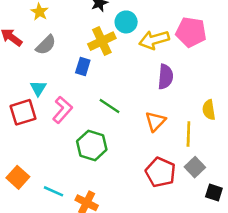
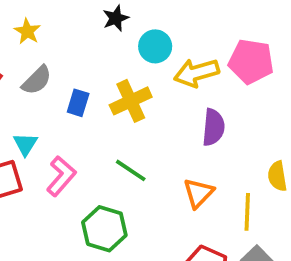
yellow cross: (102, 41) -> (131, 101), moved
blue rectangle: (83, 67) -> (78, 103), moved

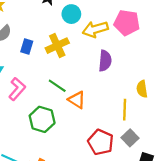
orange triangle: (198, 193) -> (77, 100), moved, turned -42

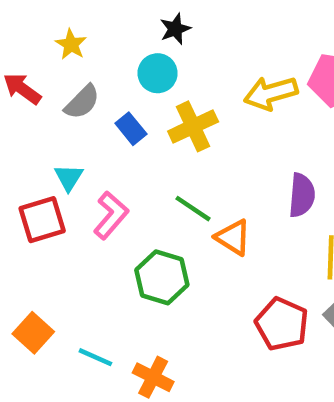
cyan circle: (71, 14) -> (158, 73), moved
blue rectangle: (27, 47) -> (131, 129), turned -56
purple semicircle: (105, 61) -> (302, 195), moved

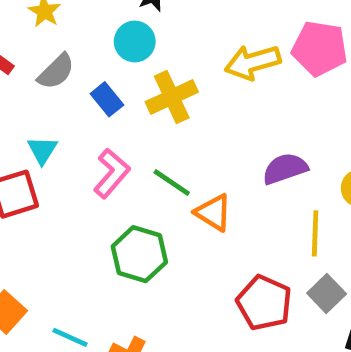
purple semicircle: (302, 195) -> (285, 169), turned -114
pink L-shape: (111, 215) -> (112, 173), moved

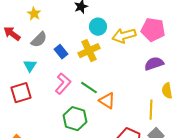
cyan circle: (135, 41) -> (98, 27), moved
cyan triangle: (42, 150) -> (30, 66), moved
purple semicircle: (285, 169) -> (154, 64), moved

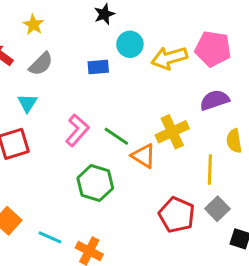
yellow cross: (89, 51) -> (172, 132), moved
blue rectangle: (61, 52) -> (98, 67), moved, turned -56

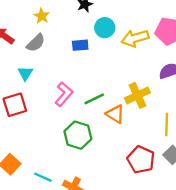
yellow star: (33, 25) -> (42, 16), moved
green line: (116, 136) -> (94, 99), turned -60

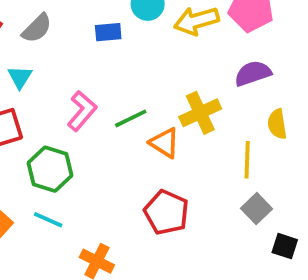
green hexagon: (78, 135) -> (50, 169), moved
red pentagon: (141, 160) -> (166, 212), moved
cyan line: (43, 177) -> (48, 220), moved

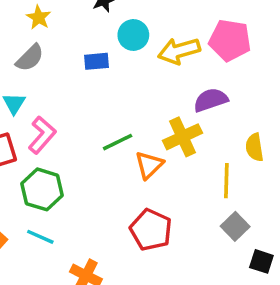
purple semicircle: (253, 73) -> (211, 100), moved
pink L-shape: (82, 111) -> (42, 135), moved
orange triangle: (165, 143) -> (149, 165), turned 44

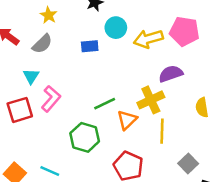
yellow line: (226, 181) -> (162, 131), moved
green hexagon: (42, 189) -> (85, 137), moved

